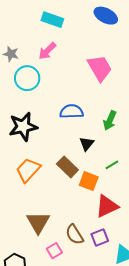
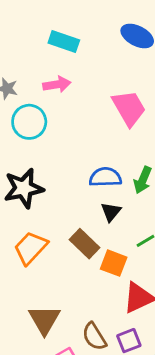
pink arrow: (47, 51) -> (57, 84), turned -144
blue semicircle: (71, 111) -> (105, 177), moved

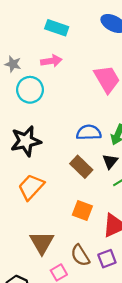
black triangle: (111, 212) -> (110, 161), moved
brown rectangle: (85, 244) -> (81, 167), moved
orange square: (114, 263) -> (82, 211), moved

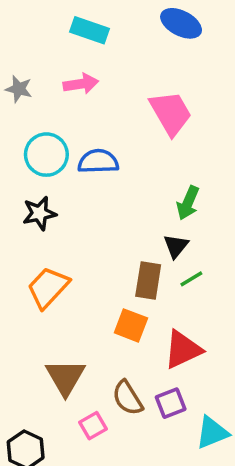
cyan circle: (30, 90) -> (46, 155), moved
blue semicircle: (89, 133) -> (98, 161), moved
black star: (26, 141) -> (39, 213), size x0.7
brown rectangle: (81, 167) -> (148, 281), moved, turned 55

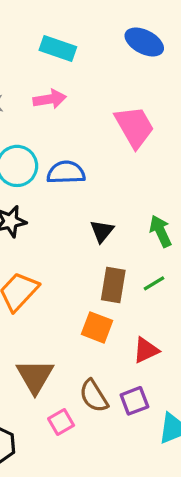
green arrow: (188, 203) -> (161, 231), moved, turned 132
black triangle: (176, 246) -> (102, 231), moved
red triangle: (183, 350) -> (146, 350), size x0.7

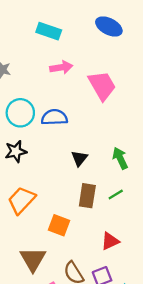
pink arrow: (50, 99) -> (61, 67), moved
orange square: (97, 327) -> (59, 225), moved

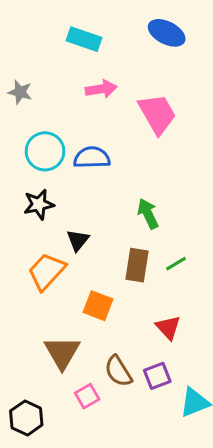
black triangle: (79, 158) -> (78, 240), moved
green arrow: (120, 158) -> (148, 214), moved
red triangle: (110, 241) -> (168, 328), turned -48

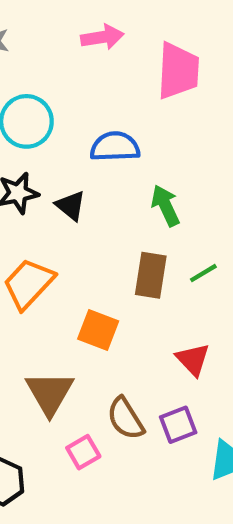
pink trapezoid: (157, 114) -> (178, 71), turned 33
blue semicircle: (92, 158) -> (115, 147), moved
black triangle: (78, 240) -> (71, 206), moved, turned -30

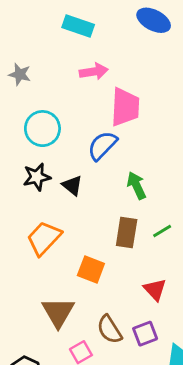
pink trapezoid: (178, 71) -> (125, 107), moved
blue semicircle: (115, 147) -> (102, 146), turned -44

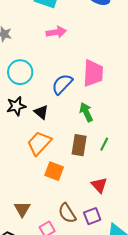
pink trapezoid: (125, 107) -> (93, 73), moved
green line: (162, 231) -> (104, 144), turned -32
orange trapezoid: (44, 238) -> (39, 143), moved
brown triangle: (58, 312) -> (22, 209), moved, size x0.7

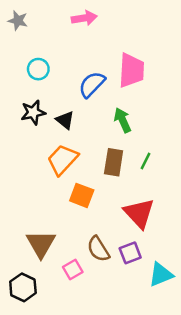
cyan circle: (20, 72) -> (38, 69), size x0.7
red triangle: (99, 185) -> (139, 213), size x1.5
brown triangle: (22, 209) -> (41, 244), size x1.4

